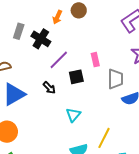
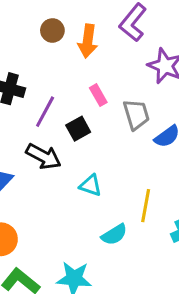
orange arrow: (57, 17) -> (88, 41), moved, size x1.5
black arrow: (49, 88) -> (43, 156), size x1.6
cyan triangle: (73, 115) -> (91, 185), turned -35

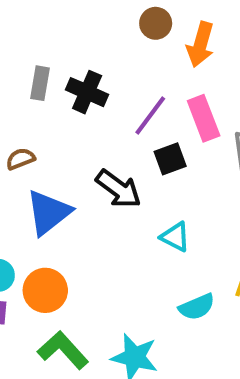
pink rectangle: (98, 95) -> (204, 118), size x1.5
purple line: (45, 112) -> (150, 115), moved

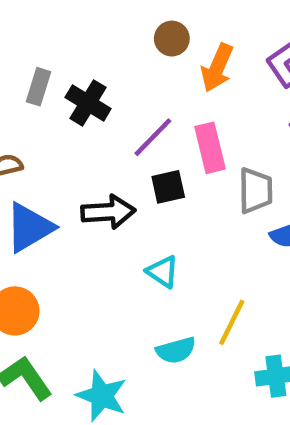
black arrow: (118, 189) -> (108, 212), turned -48

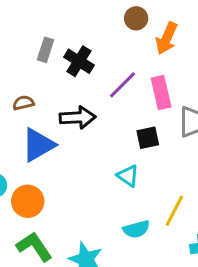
black square: (168, 187) -> (148, 138), moved
black arrow: (108, 212) -> (78, 117), moved

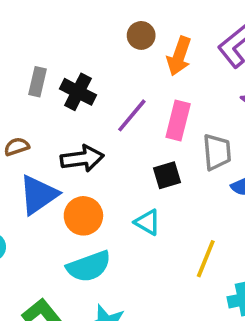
pink rectangle: (161, 93) -> (178, 121), turned 32
orange circle: (28, 201) -> (83, 216), moved
cyan semicircle: (136, 229) -> (89, 266), moved, size x1.4

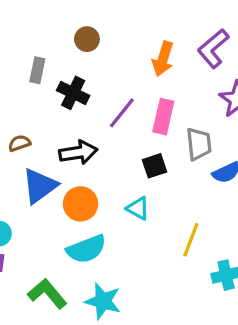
brown circle: (141, 35) -> (87, 39), moved
gray rectangle: (37, 82) -> (37, 70), moved

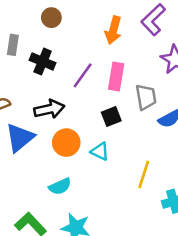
orange circle: (81, 204) -> (66, 143), moved
cyan semicircle: (86, 249) -> (60, 186), size x0.7

